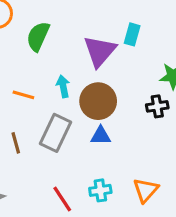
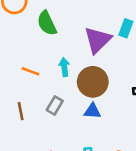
green semicircle: (38, 36) -> (47, 23), turned -55
gray rectangle: (55, 133) -> (55, 105), size x0.6

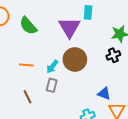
cyan arrow: (64, 67) -> (52, 67), moved, turned -120
blue triangle: (92, 111) -> (104, 94), moved, turned 32

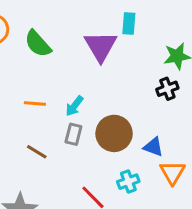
brown circle: (75, 59) -> (114, 133), moved
brown line: (28, 97) -> (37, 152), turned -32

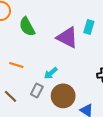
purple triangle: (101, 46) -> (67, 38), turned -45
cyan arrow: (74, 106) -> (51, 73), moved

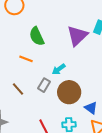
green semicircle: (27, 27) -> (37, 36), moved
purple triangle: (67, 38) -> (77, 36), turned 45

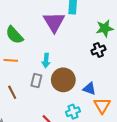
cyan arrow: (59, 69) -> (46, 61), turned -32
brown line: (18, 89) -> (12, 92), turned 32

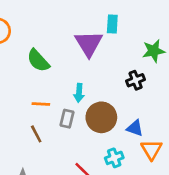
black cross: (98, 50) -> (136, 80), moved
orange line: (11, 60) -> (41, 104), moved

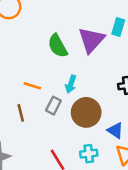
green semicircle: (38, 61) -> (58, 46), moved

